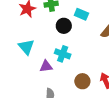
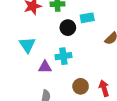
cyan rectangle: (81, 14) -> (87, 18), turned -40
cyan cross: (63, 54) -> (63, 56), turned -35

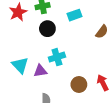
black circle: (68, 28) -> (47, 29), moved
cyan triangle: (27, 45) -> (20, 65), moved

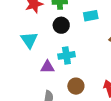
cyan triangle: (20, 65) -> (29, 40), moved
brown circle: (79, 85) -> (76, 86), moved

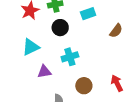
cyan triangle: (29, 40) -> (31, 47), turned 48
purple triangle: (47, 67) -> (44, 72), moved

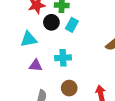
cyan rectangle: (88, 14) -> (72, 25), moved, turned -56
black circle: (60, 28) -> (51, 22), moved

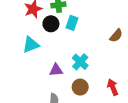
cyan cross: (63, 58) -> (80, 62), moved, turned -35
purple triangle: (36, 65) -> (56, 70), moved

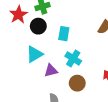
cyan rectangle: (72, 23) -> (64, 34), moved
cyan triangle: (31, 45) -> (34, 54), moved

